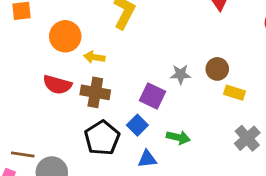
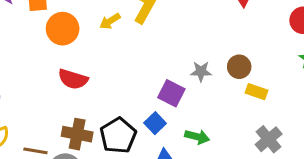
orange circle: (65, 36) -> (63, 29), moved
yellow arrow: (94, 57) -> (110, 21), moved, turned -42
brown cross: (95, 92) -> (77, 134), moved

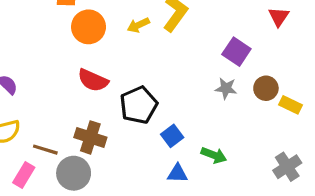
yellow rectangle: (257, 92) -> (290, 105), moved
purple square: (171, 93) -> (236, 52), moved
black pentagon: (118, 136) -> (139, 105), moved

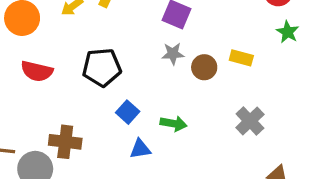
brown circle: (266, 88) -> (204, 67), moved
black pentagon: (139, 105) -> (102, 67), moved, turned 30
brown cross: (90, 137) -> (65, 142), moved

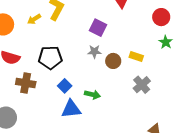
gray cross: (250, 121) -> (142, 85), moved
brown cross: (65, 142) -> (26, 83), moved
blue triangle: (140, 149) -> (71, 109), size x1.5

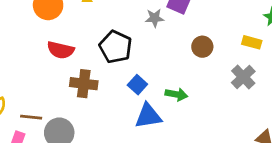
gray star: (94, 52) -> (155, 18), moved
yellow rectangle: (136, 57) -> (252, 42), moved
black pentagon: (50, 58) -> (116, 47), turned 30

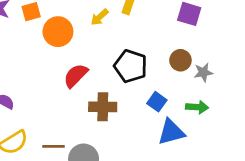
gray star: (155, 18) -> (203, 72), moved
brown circle: (202, 47) -> (180, 60), moved
red semicircle: (61, 50) -> (76, 76), turned 128

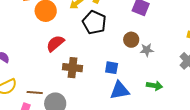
black pentagon: (131, 66) -> (94, 22), moved
blue square: (157, 102) -> (112, 68), turned -32
green arrow: (197, 107) -> (155, 86), moved

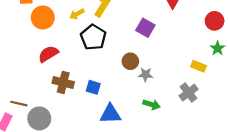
blue square: (112, 68) -> (93, 87), moved
green arrow: (155, 86) -> (152, 105), moved

